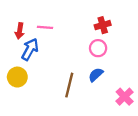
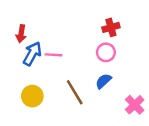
pink line: (45, 27) -> (54, 55), moved
yellow circle: (17, 77) -> (32, 96), moved
brown line: (69, 85) -> (75, 92), turned -45

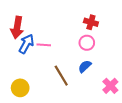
red cross: (111, 27) -> (91, 22), turned 32
red arrow: (21, 34) -> (17, 27), size x1.5
yellow circle: (32, 96) -> (20, 88), moved

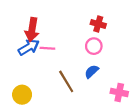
red arrow: (17, 27) -> (32, 30), moved
blue arrow: (26, 44) -> (29, 47), turned 30
pink cross: (110, 86) -> (119, 92), turned -35

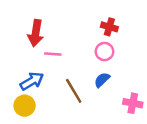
blue arrow: (29, 47) -> (32, 81), moved

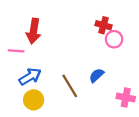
pink circle: (104, 52) -> (114, 39), moved
pink line: (53, 54) -> (16, 51), moved
yellow circle: (25, 106) -> (34, 100), moved

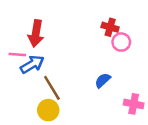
blue arrow: (30, 77) -> (32, 64), moved
brown line: (70, 86) -> (52, 88), moved
yellow circle: (34, 100) -> (48, 110), moved

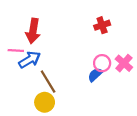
red cross: (110, 27) -> (102, 25), turned -35
pink circle: (121, 42) -> (102, 63), moved
pink cross: (134, 104) -> (124, 63), moved, turned 30

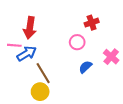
pink circle: (102, 63) -> (77, 42), moved

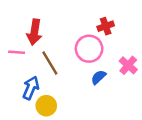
pink circle: (77, 42) -> (89, 49), size x1.5
blue arrow: (27, 54) -> (31, 88), moved, turned -36
brown line: (43, 73) -> (50, 63), moved

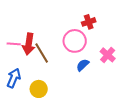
red arrow: (34, 32) -> (29, 44), moved
blue arrow: (31, 88) -> (14, 78), moved

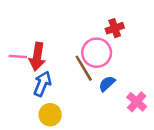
brown line: (42, 53) -> (84, 68), moved
pink cross: (108, 55) -> (137, 102), moved
blue arrow: (14, 78) -> (42, 84), moved

